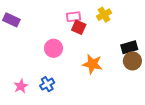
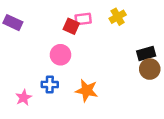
red square: (79, 27) -> (71, 26), moved
orange star: (92, 64) -> (87, 90), moved
blue cross: (47, 84) -> (50, 84), moved, turned 32

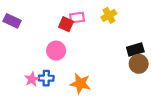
pink star: (24, 98) -> (32, 79), moved

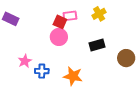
black rectangle: (135, 49) -> (97, 45), moved
pink circle: (56, 51) -> (59, 37), moved
pink star: (32, 79) -> (25, 61), moved

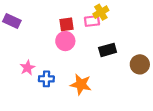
yellow cross: (99, 14) -> (101, 12), moved
pink rectangle: (70, 16) -> (92, 21), moved
red square: (60, 22) -> (66, 24), turned -32

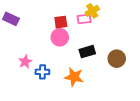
black rectangle: (108, 50) -> (87, 52), moved
brown circle: (140, 64) -> (117, 59), moved

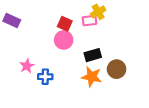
red square: (61, 22) -> (65, 24), turned 32
brown circle: (117, 59) -> (117, 69), moved
orange star: (74, 77) -> (92, 77), moved

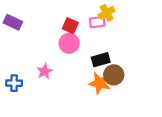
pink star: (27, 66) -> (45, 71), moved
brown circle: (117, 69) -> (114, 75), moved
blue cross: (45, 77) -> (14, 83), moved

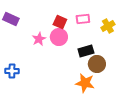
yellow cross: (107, 13) -> (108, 26), moved
pink star: (45, 71) -> (39, 39), moved
orange star: (100, 83) -> (85, 83), moved

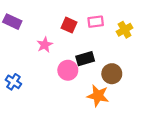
pink circle: (59, 37) -> (68, 70), moved
black rectangle: (86, 51) -> (85, 59), moved
blue cross: (12, 71) -> (13, 82), turned 32

